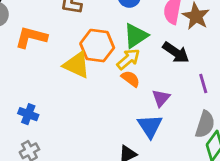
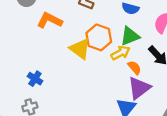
orange semicircle: (131, 79) -> (134, 68), moved
purple triangle: (161, 98) -> (139, 88), size x1.6

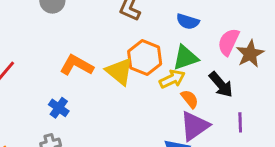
orange L-shape: (50, 20) -> (77, 65), moved

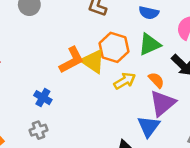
orange L-shape: (77, 65) -> (72, 60), moved, turned 128
yellow arrow: (172, 79) -> (125, 81), moved

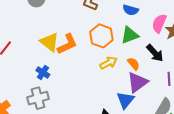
yellow triangle: (93, 61) -> (49, 42), moved
gray cross: (38, 130) -> (38, 98), size x1.5

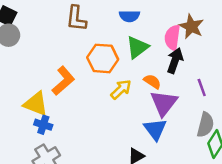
pink semicircle: (159, 23) -> (172, 38), moved
yellow triangle: (49, 42) -> (36, 104), moved
black arrow: (155, 53) -> (175, 61), turned -102

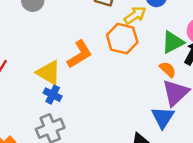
green triangle: (137, 47) -> (173, 42), moved
yellow arrow: (121, 89) -> (135, 15), moved

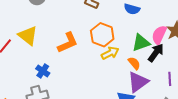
yellow arrow: (135, 15) -> (110, 53), moved
yellow triangle: (49, 73) -> (28, 36), moved

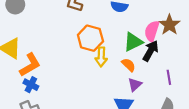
orange L-shape: (68, 43) -> (30, 65), moved
yellow arrow: (110, 53) -> (101, 57), turned 126
purple triangle: (138, 82) -> (135, 85), size x0.6

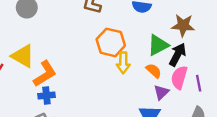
brown star: (169, 25) -> (183, 25), moved, turned -30
pink semicircle: (152, 31) -> (179, 77), moved
blue cross: (31, 85) -> (46, 96), turned -32

